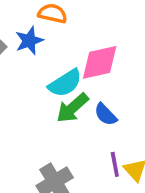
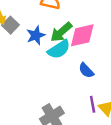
blue star: (29, 41) -> (36, 35), moved
green arrow: (72, 108) -> (61, 32), moved

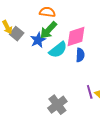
green arrow: (61, 32) -> (48, 30), moved
blue semicircle: (86, 70) -> (80, 55), moved, turned -128

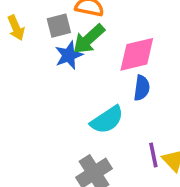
gray square: (17, 34) -> (59, 26), moved, turned 32
cyan semicircle: (58, 50) -> (107, 120), moved

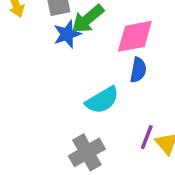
purple line: (153, 155) -> (147, 137), turned 30

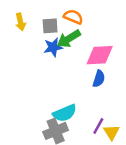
cyan semicircle: (102, 100) -> (65, 113), moved

